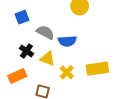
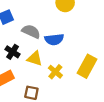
yellow rectangle: (97, 69) -> (87, 66), turned -50

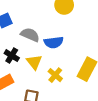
yellow triangle: (35, 59) -> (34, 62), turned 35

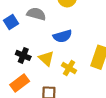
gray semicircle: (30, 35) -> (36, 14), moved

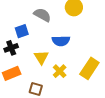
blue square: (11, 22) -> (22, 31), moved
black cross: (23, 55) -> (11, 48), moved, turned 32

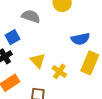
blue semicircle: (61, 41) -> (80, 39), moved

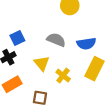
gray semicircle: (31, 16) -> (56, 40), moved

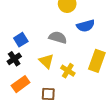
blue semicircle: (86, 44) -> (86, 26), moved

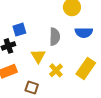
gray semicircle: (58, 37) -> (55, 37), turned 60

